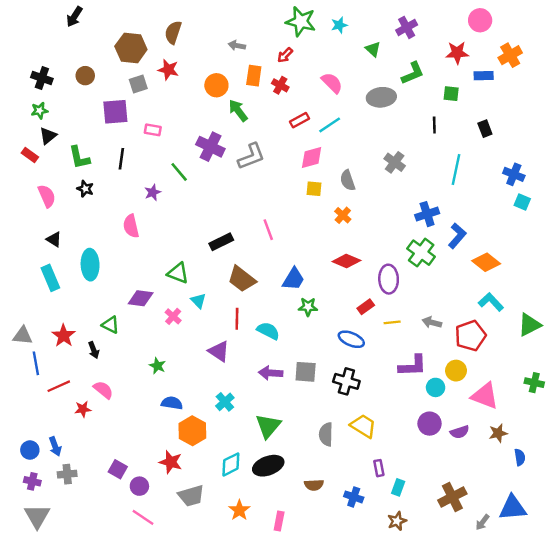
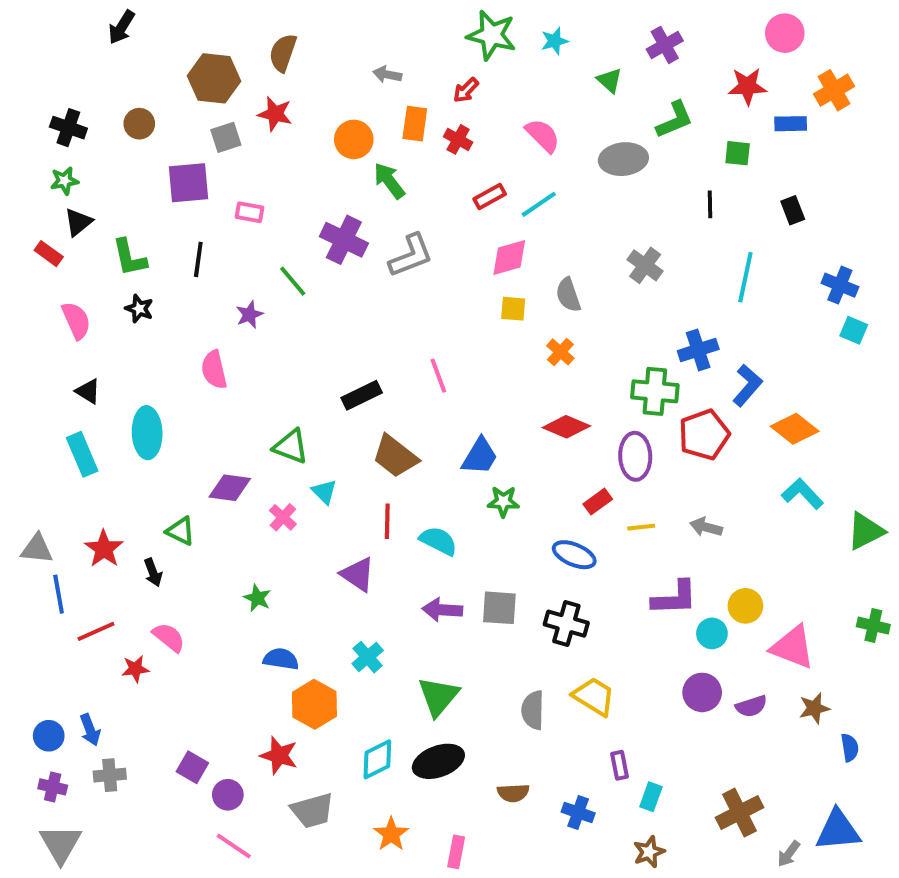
green cross: (421, 253) -> (655, 391), moved, turned -32
red pentagon: (470, 336) -> (704, 435), moved

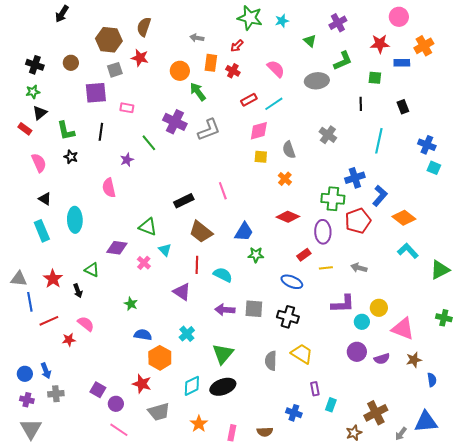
brown semicircle: (513, 793) -> (265, 432), moved
brown star: (649, 852) -> (354, 433), moved

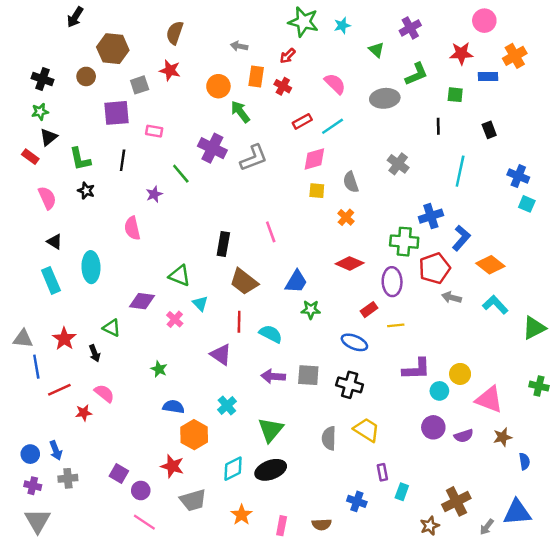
brown hexagon: (109, 40) -> (113, 49), moved
black rectangle: (184, 201) -> (223, 244), turned -54
gray arrow: (359, 268) -> (452, 297), moved

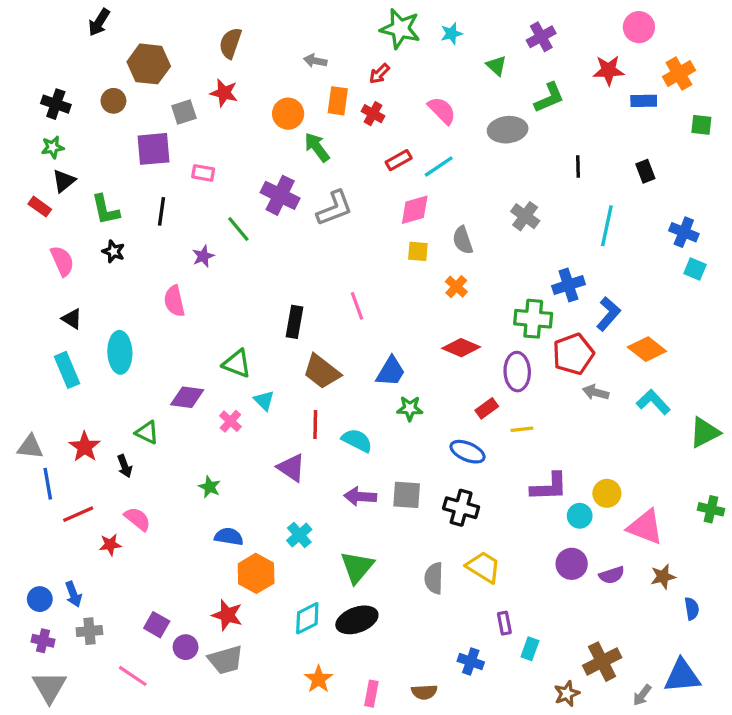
green square: (455, 95) -> (701, 125), moved
gray trapezoid: (193, 500) -> (226, 660), moved
pink line: (144, 522) -> (133, 676), moved

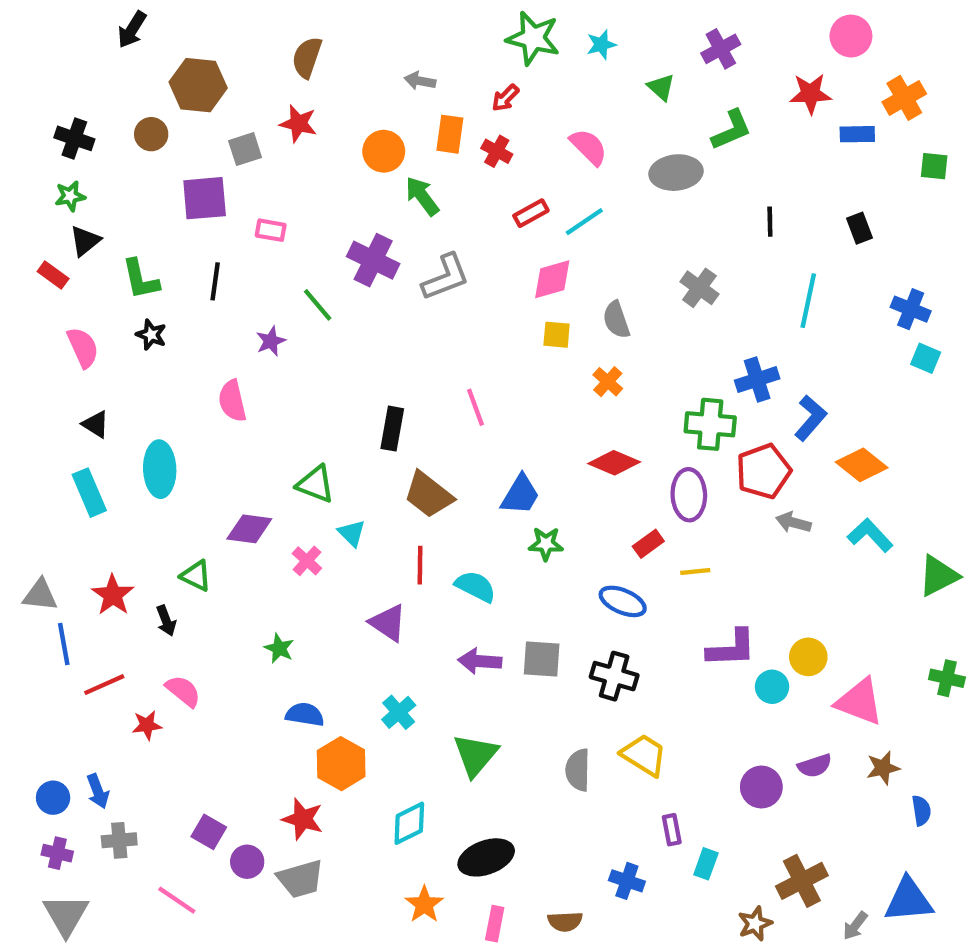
purple circle: (572, 564) -> (761, 787), moved
black ellipse: (357, 620) -> (486, 857), moved

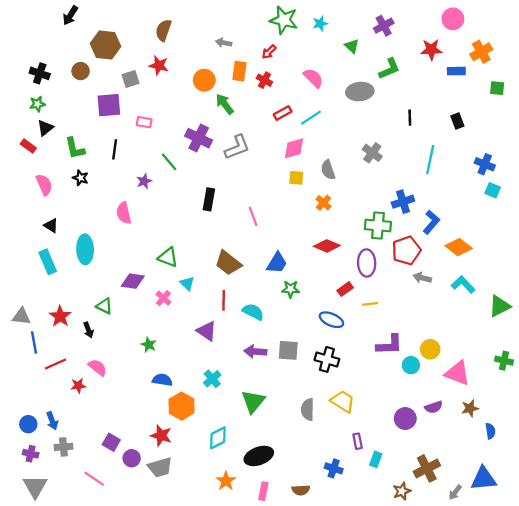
black rectangle: (392, 429) -> (209, 199), moved

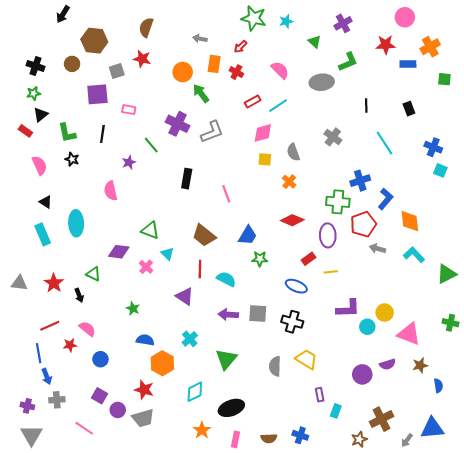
cyan line: (430, 160) -> (385, 143), turned -45
orange diamond: (459, 247) -> (410, 221), turned 45
blue line: (34, 342) -> (39, 353), moved
blue circle: (28, 424) -> (100, 359), moved
blue cross: (334, 468) -> (300, 435), moved

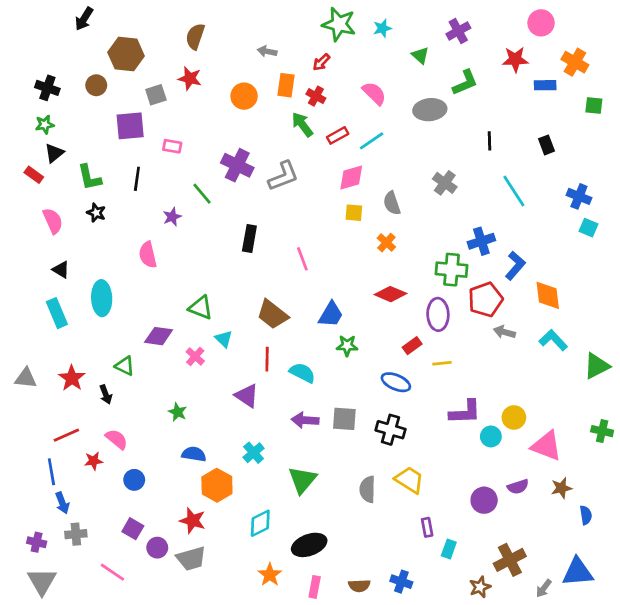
orange cross: (430, 47) -> (575, 62), turned -30
green arrow: (201, 93) -> (302, 125), moved

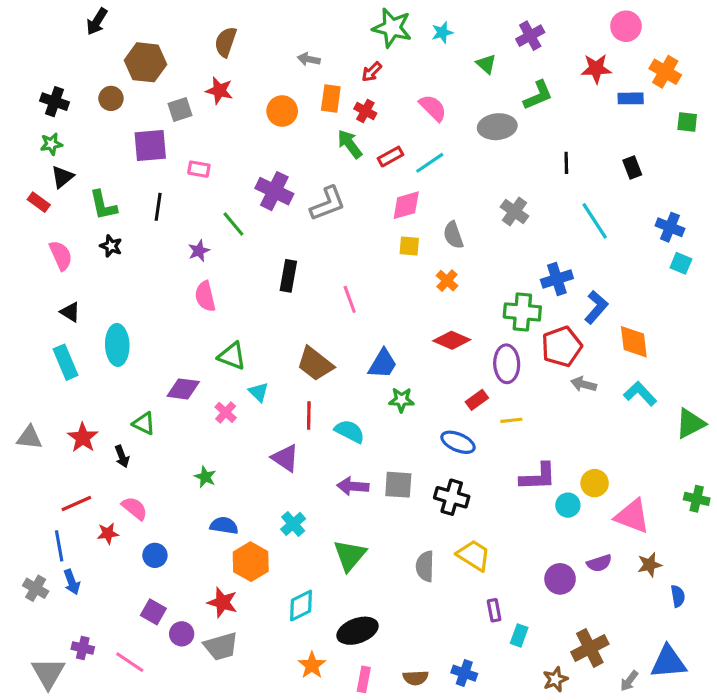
pink semicircle: (148, 255) -> (205, 296), moved
gray cross: (76, 534) -> (36, 588), moved, turned 35
purple cross: (37, 542) -> (83, 648), moved

